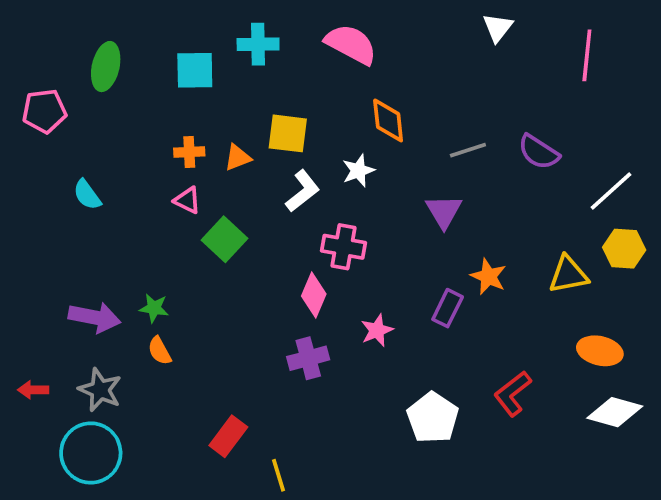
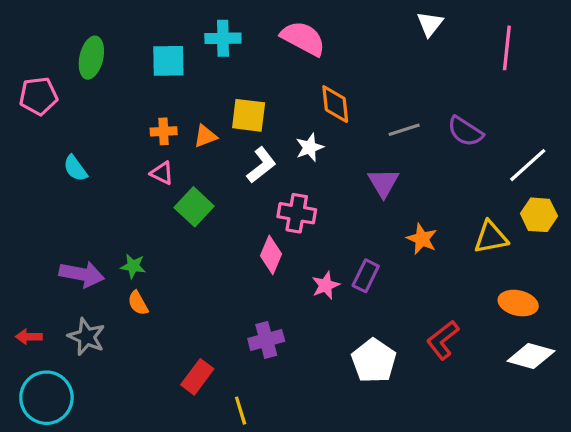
purple rectangle: (448, 308) -> (366, 276), moved
purple cross: (308, 358) -> (266, 340), moved
cyan circle: (91, 453) -> (46, 398), moved

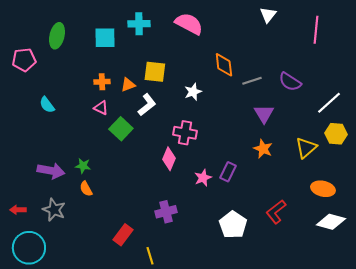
orange diamond: (335, 104) -> (224, 65), moved
white L-shape: (261, 165) -> (147, 105), moved
purple triangle: (383, 183) -> (264, 114), moved
yellow triangle: (491, 237) -> (306, 148), turned -30

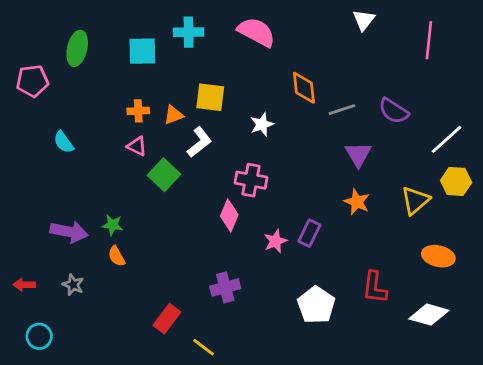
gray star: (54, 210) -> (73, 285), size x0.7
red L-shape: (276, 212) -> (375, 287), turned -45
white diamond: (331, 222) -> (429, 315), moved
cyan circle: (29, 248) -> (39, 336), size x0.6
yellow line: (150, 256) -> (203, 347), turned -36

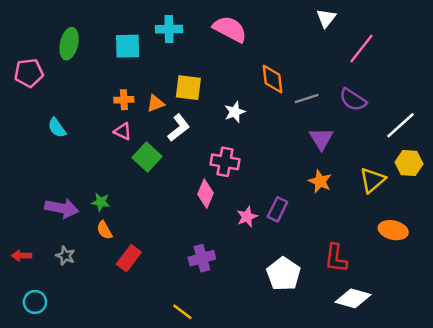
pink line: (429, 40) -> (361, 49), moved, turned 32
white diamond: (429, 315) -> (353, 298), moved
red rectangle: (167, 319) -> (129, 258), moved

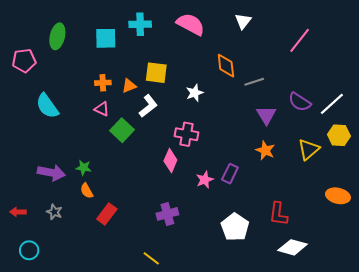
white triangle: (326, 18) -> (243, 21), moved
purple semicircle: (353, 100) -> (300, 102), moved
cyan semicircle: (57, 128) -> (47, 106), size x1.5
orange ellipse: (393, 230) -> (338, 196), moved

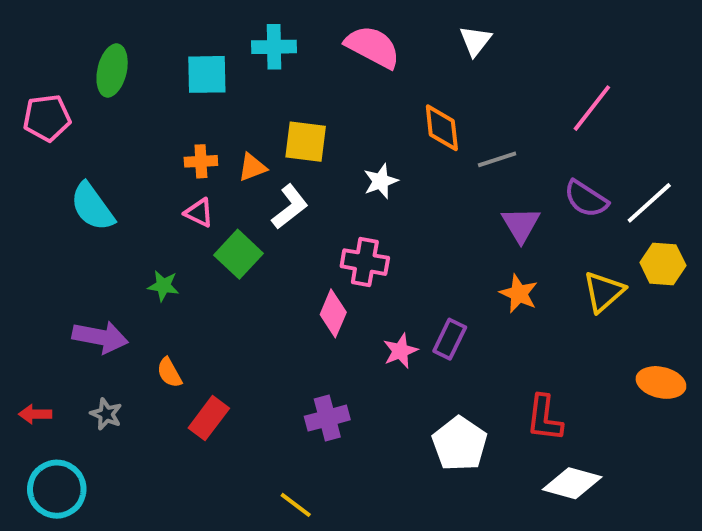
pink line: (300, 40) -> (592, 108), moved
green star: (84, 168) -> (163, 286), moved
cyan circle: (29, 250) -> (57, 489), size x1.5

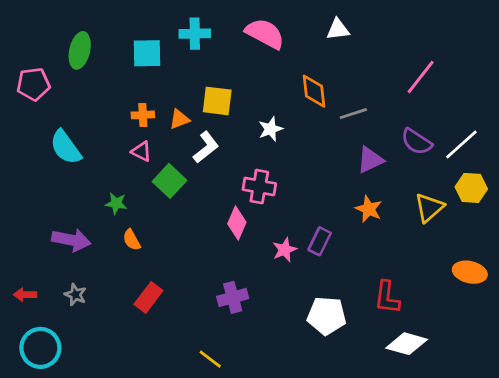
white triangle: (475, 41) -> (338, 29), turned 45
purple triangle: (521, 225) -> (370, 160), turned 36
orange semicircle: (169, 373) -> (132, 240), moved
white pentagon: (460, 444) -> (327, 316), turned -30

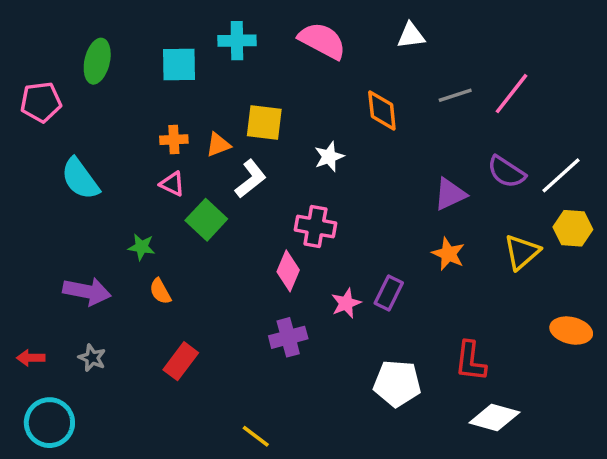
gray line: (353, 114) -> (455, 95), moved
purple cross: (233, 297) -> (288, 337), moved

